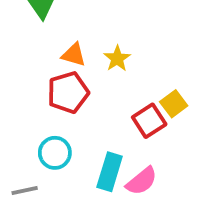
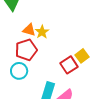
yellow star: (117, 59) -> (42, 32), moved
cyan circle: (55, 153) -> (19, 71), moved

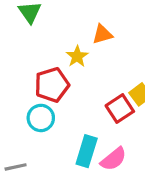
orange triangle: (29, 30) -> (102, 34), moved, turned -32

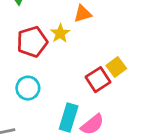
red pentagon: (52, 85) -> (32, 42), moved

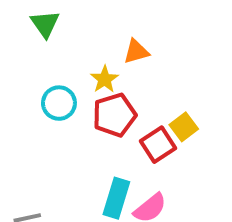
red pentagon: (32, 42) -> (114, 115), moved
cyan circle: (28, 88) -> (59, 103), moved

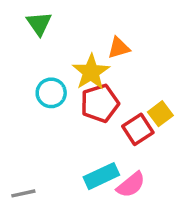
yellow star: (105, 79) -> (91, 72), size x1.5
cyan rectangle: (116, 198) -> (101, 176), turned 48

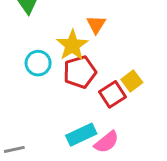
orange triangle: (119, 48) -> (96, 24), turned -42

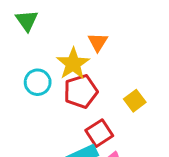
red square: (112, 94) -> (99, 133), moved

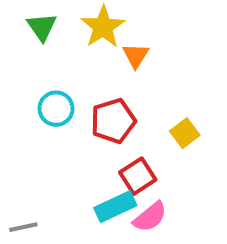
yellow star: (73, 64) -> (103, 27), moved

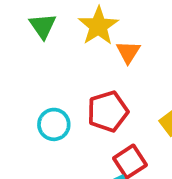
cyan circle: (56, 109) -> (54, 124), moved

